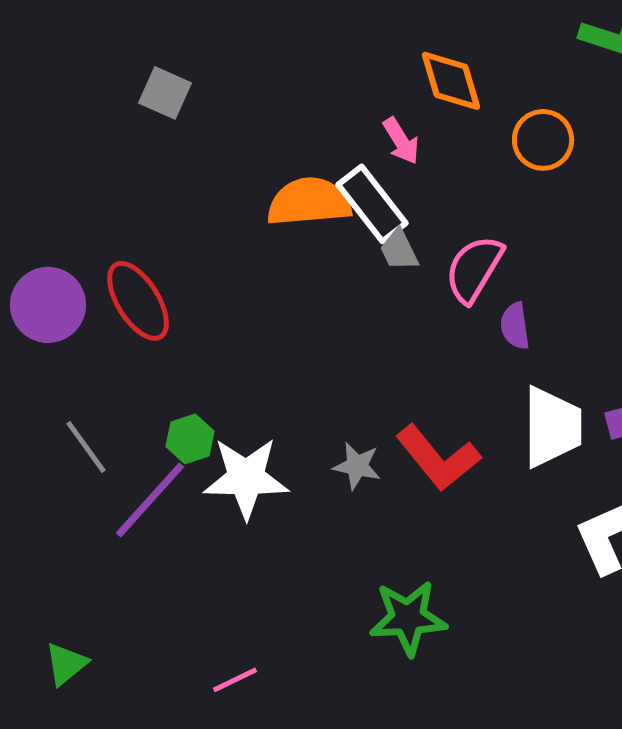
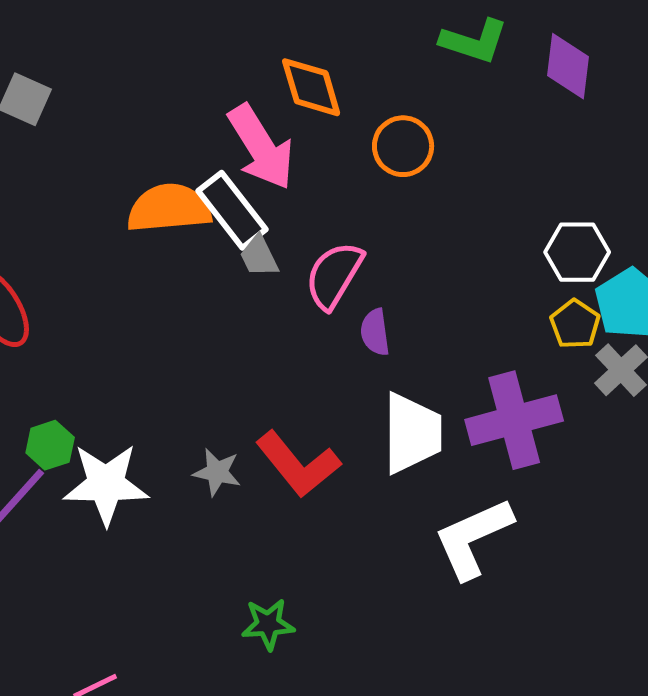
pink arrow: (401, 141) -> (261, 147), size x1.8
green star: (408, 618) -> (268, 624), size x0.7

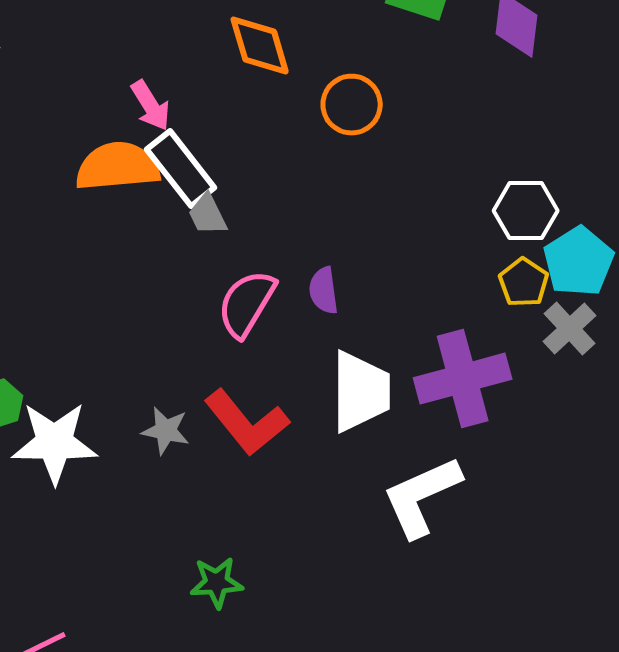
pink arrow: (261, 147) -> (151, 106), moved, size x0.6
pink semicircle: (334, 275) -> (247, 304), moved

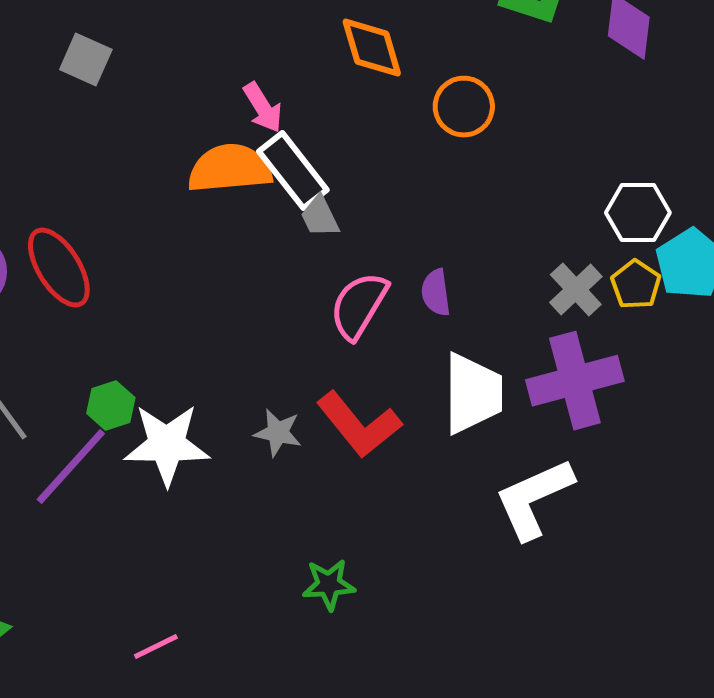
gray cross: (570, 329) -> (576, 290), moved

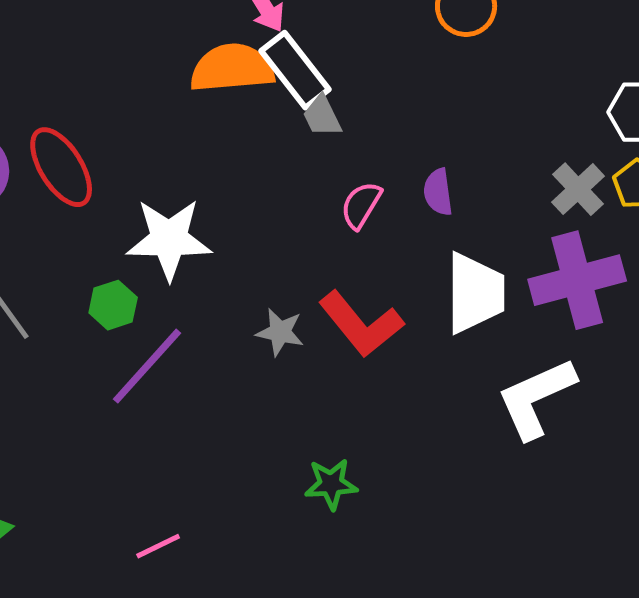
pink semicircle: (359, 306) -> (361, 205), size x0.7
white star: (167, 445) -> (169, 239), moved
purple line: (71, 467) -> (147, 366), moved

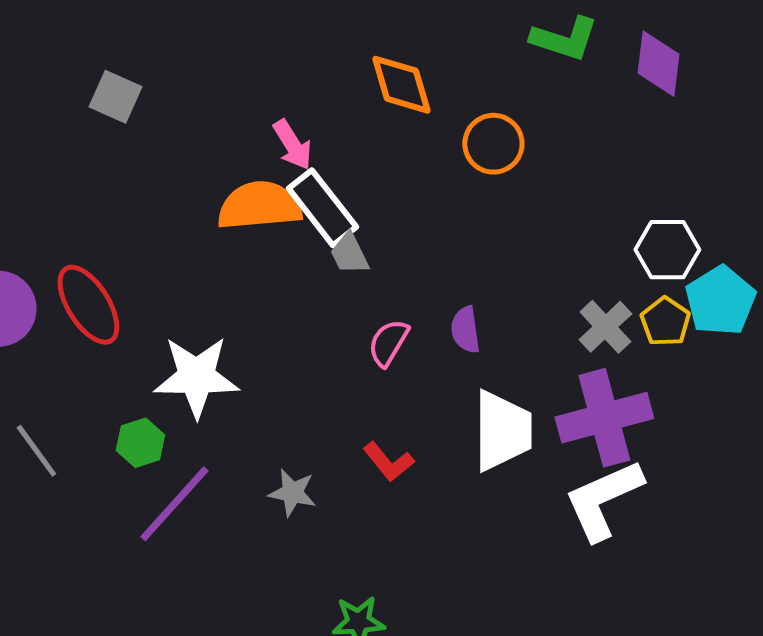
red L-shape: (361, 324) -> (388, 462), size x0.6
gray star: (280, 332) -> (292, 493), moved
white L-shape: (536, 398) -> (603, 500), moved

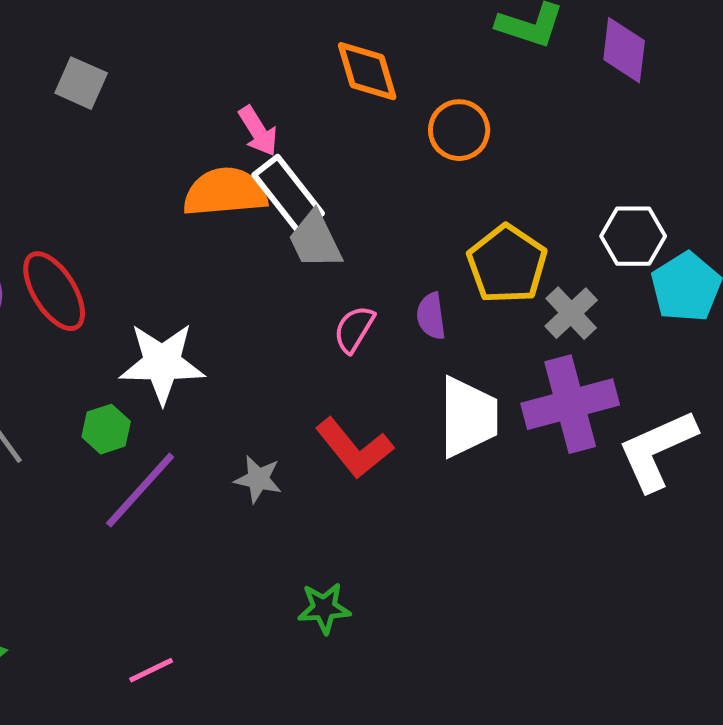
gray trapezoid: (349, 254) -> (315, 240), size x1.4
yellow pentagon: (665, 322) -> (507, 264), moved, size x1.6
red L-shape: (388, 462) -> (354, 448), size x1.5
white L-shape: (603, 500) -> (657, 450), moved

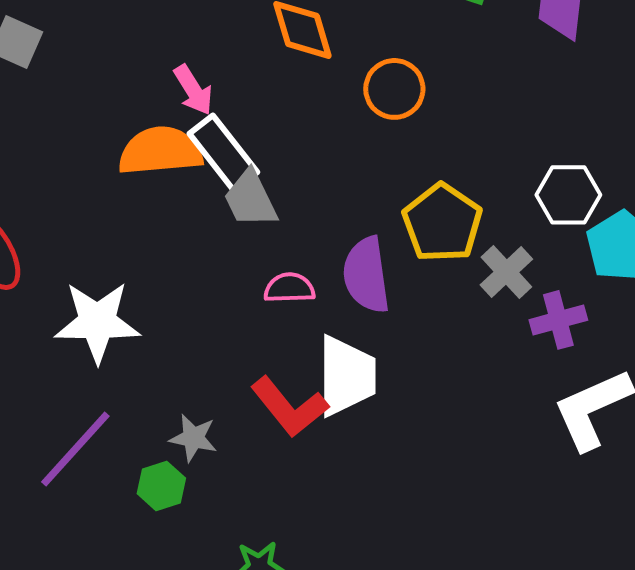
purple semicircle: (431, 316) -> (366, 275), size x1.6
pink semicircle: (354, 329) -> (289, 288), turned 57
purple cross: (570, 404) -> (558, 320), moved, size x0.6
white trapezoid: (468, 417) -> (346, 376), moved
green hexagon: (106, 429) -> (161, 486), moved

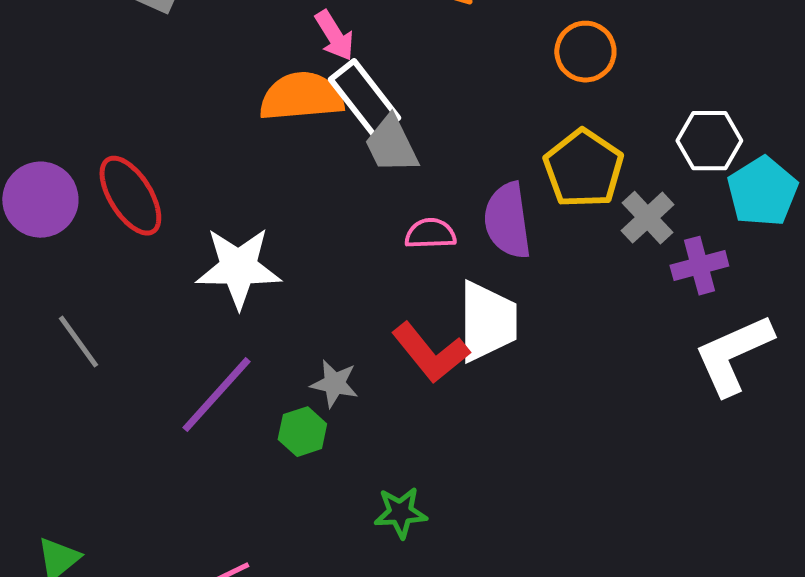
orange circle: (394, 89) -> (585, 52), moved

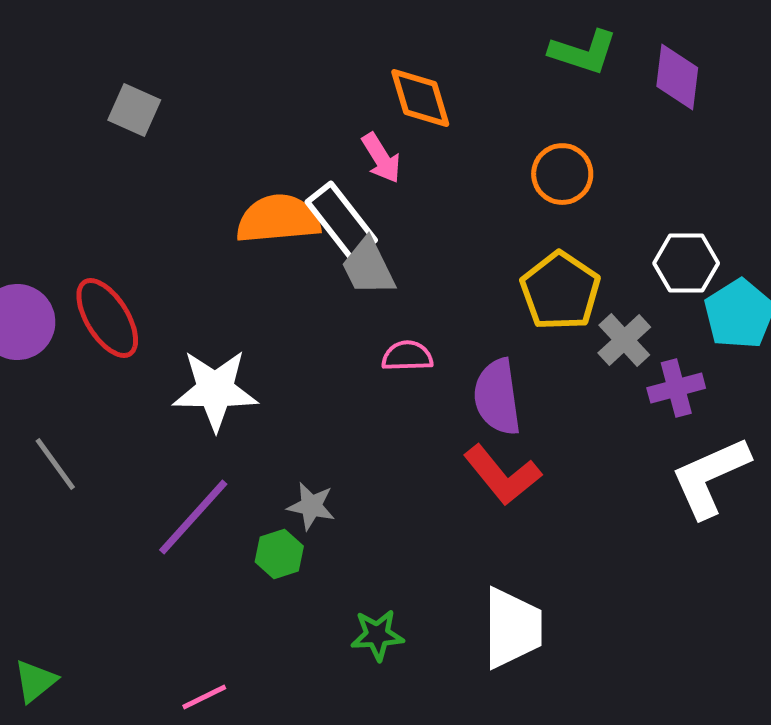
pink arrow: (334, 36) -> (381, 158), moved
purple semicircle: (507, 221) -> (497, 397), moved
white trapezoid: (487, 322) -> (512, 628), moved
red L-shape: (430, 353) -> (502, 475), moved

